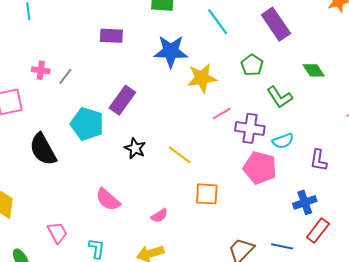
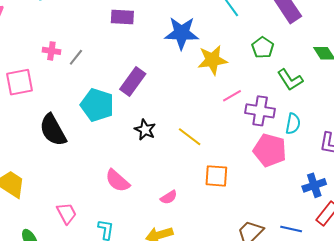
cyan semicircle: (283, 141) -> (293, 124), turned -60

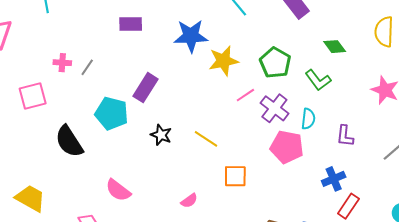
green pentagon: (263, 48) -> (275, 63), moved, size x1.4
green L-shape: (290, 80) -> (318, 80), moved
purple cross: (260, 111) -> (274, 108), turned 32
pink semicircle: (117, 181) -> (118, 190), moved

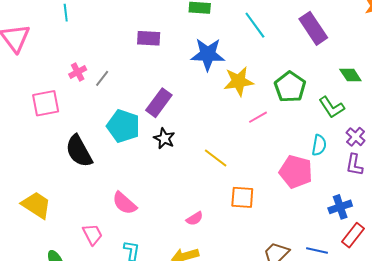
pink cross: (62, 63) -> (78, 72), turned -36
purple cross: (274, 108) -> (356, 137), moved, size x0.7
black star: (161, 135) -> (164, 138), moved

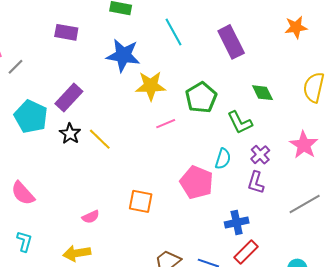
yellow line: (216, 158) -> (100, 139), moved

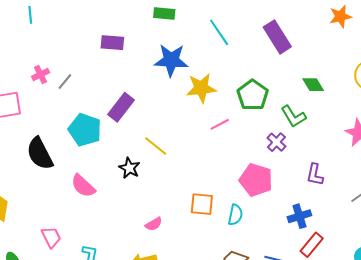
black star: (70, 134) -> (129, 168), moved
purple cross: (260, 155) -> (276, 142), moved
cyan semicircle: (223, 159) -> (235, 215), moved
pink semicircle: (23, 193) -> (83, 186), moved

